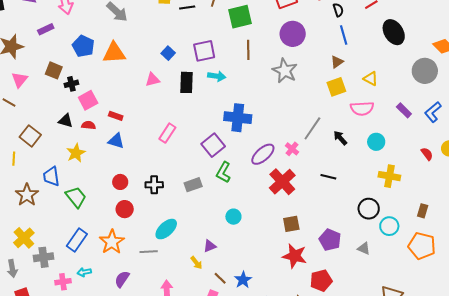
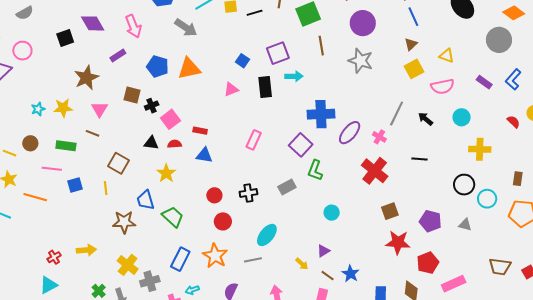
purple ellipse: (263, 154) -> (350, 133), moved
brown star: (27, 195) -> (124, 222), turned -30
purple triangle: (210, 246) -> (323, 251), moved

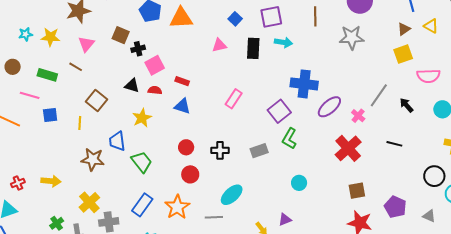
yellow triangle: (447, 56) -> (431, 26), moved
gray star: (361, 61) -> (352, 37), turned -30

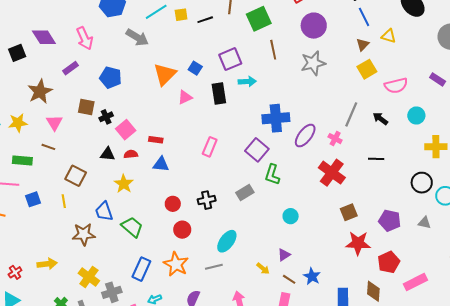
orange triangle: (181, 18) -> (165, 74), moved, turned -30

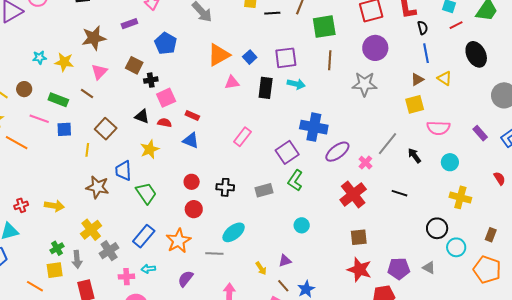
blue square: (33, 199) -> (64, 129), moved
purple pentagon: (390, 220) -> (399, 269), moved, turned -30
gray cross: (112, 292) -> (109, 251), turned -30

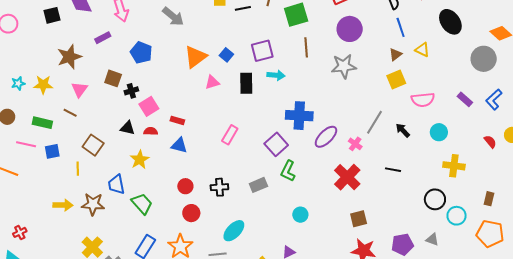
yellow arrow: (54, 206) -> (63, 205), moved

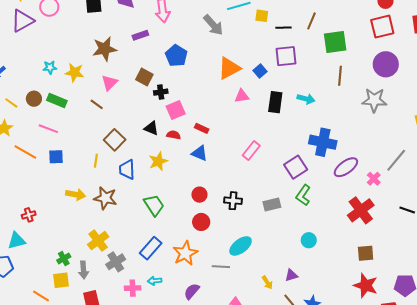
purple square: (262, 51) -> (286, 56), moved
green rectangle: (42, 123) -> (57, 100), moved
blue square: (52, 151) -> (56, 157), moved
blue trapezoid: (116, 184) -> (127, 170), moved

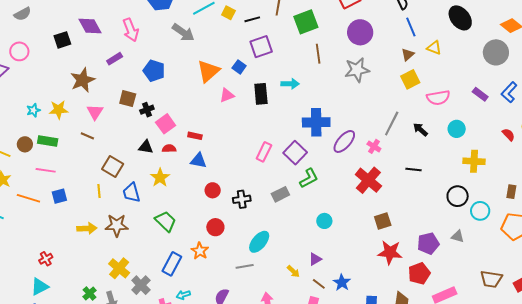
yellow square: (262, 16) -> (228, 13), turned 32
pink rectangle: (251, 151) -> (264, 152), moved
red circle: (199, 195) -> (213, 190), moved
green L-shape: (303, 195) -> (309, 178), turned -140
orange star: (185, 253) -> (200, 251), moved, size x0.7

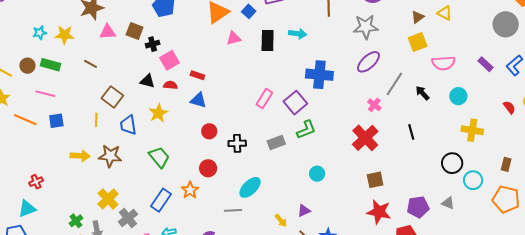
pink triangle: (95, 112) -> (108, 32), moved, turned 48
purple ellipse: (344, 141) -> (368, 62), moved
black line: (414, 170) -> (411, 132), turned 63

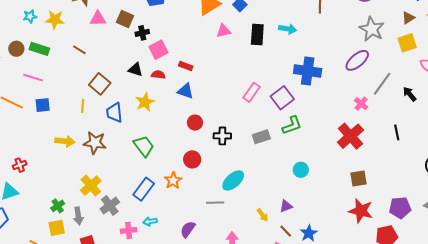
gray star: (366, 27) -> (372, 29), moved, turned 30

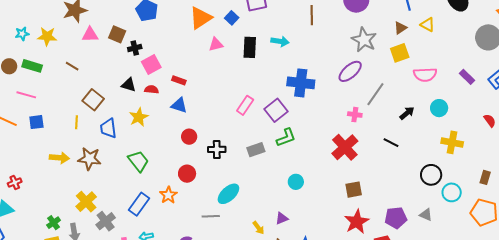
black arrow: (410, 94) -> (407, 113), moved, turned 91
pink cross: (361, 104) -> (355, 115), turned -32
black line: (397, 132) -> (391, 143), turned -49
red star: (361, 211) -> (357, 222), turned 30

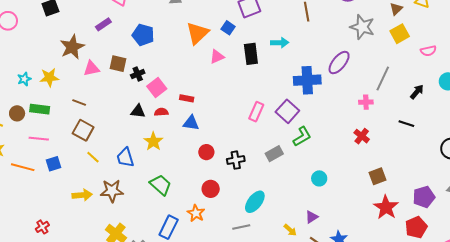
purple ellipse: (350, 71) -> (339, 63), moved
pink semicircle: (425, 75) -> (428, 51), size x0.7
brown square: (93, 100) -> (83, 130), moved
yellow line: (76, 122) -> (93, 157), turned -40
red cross: (345, 147) -> (362, 136), size x0.6

